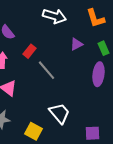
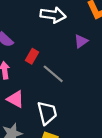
white trapezoid: (60, 113) -> (47, 113), moved, turned 35

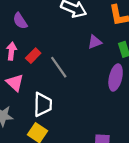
red rectangle: (32, 56) -> (33, 56), moved

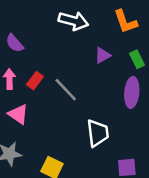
white trapezoid: (43, 104) -> (98, 133), moved

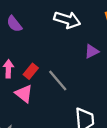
purple semicircle: (15, 43) -> (14, 24), moved
pink triangle: (18, 114) -> (24, 94), moved

